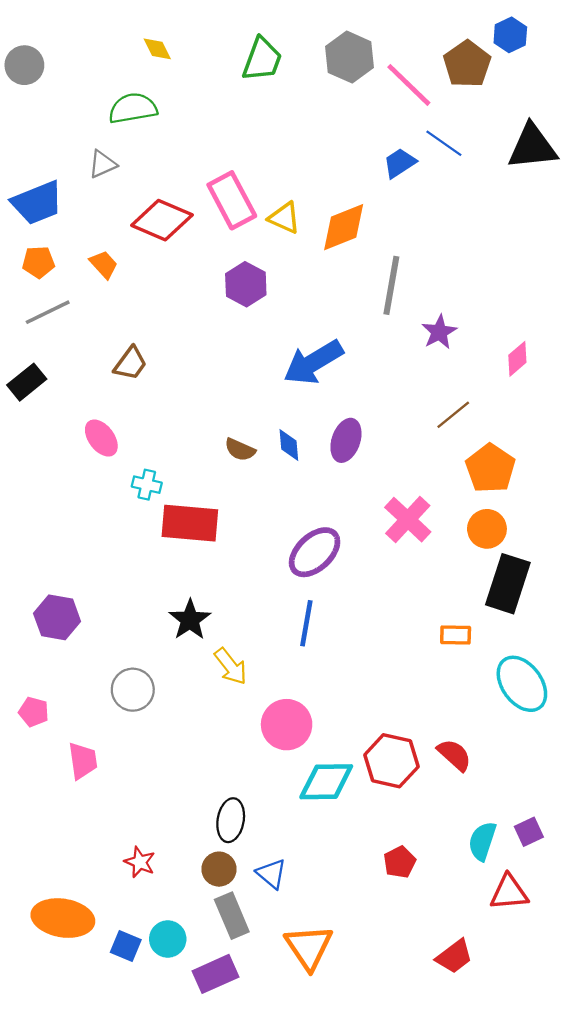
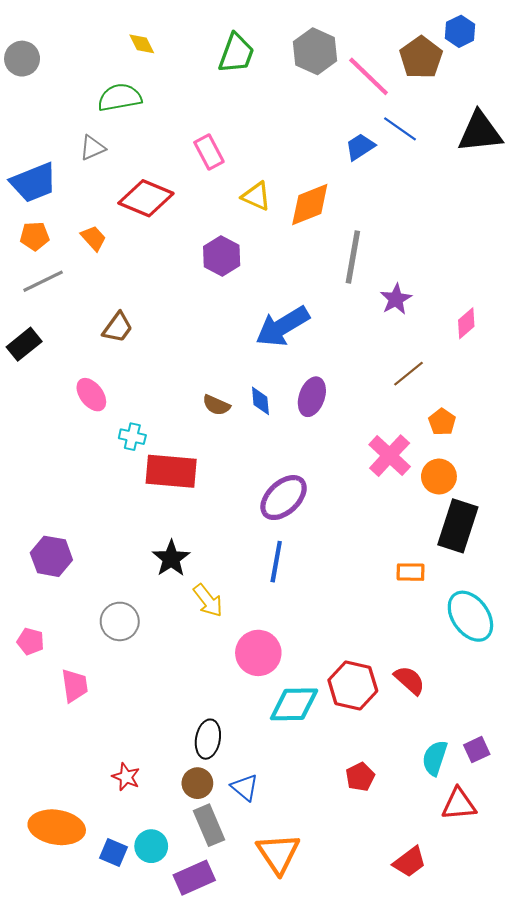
pink rectangle: (232, 200) -> (209, 152), moved, size x0.7
orange pentagon: (490, 468) -> (442, 422), size x0.6
pink cross: (408, 520) -> (390, 456), moved

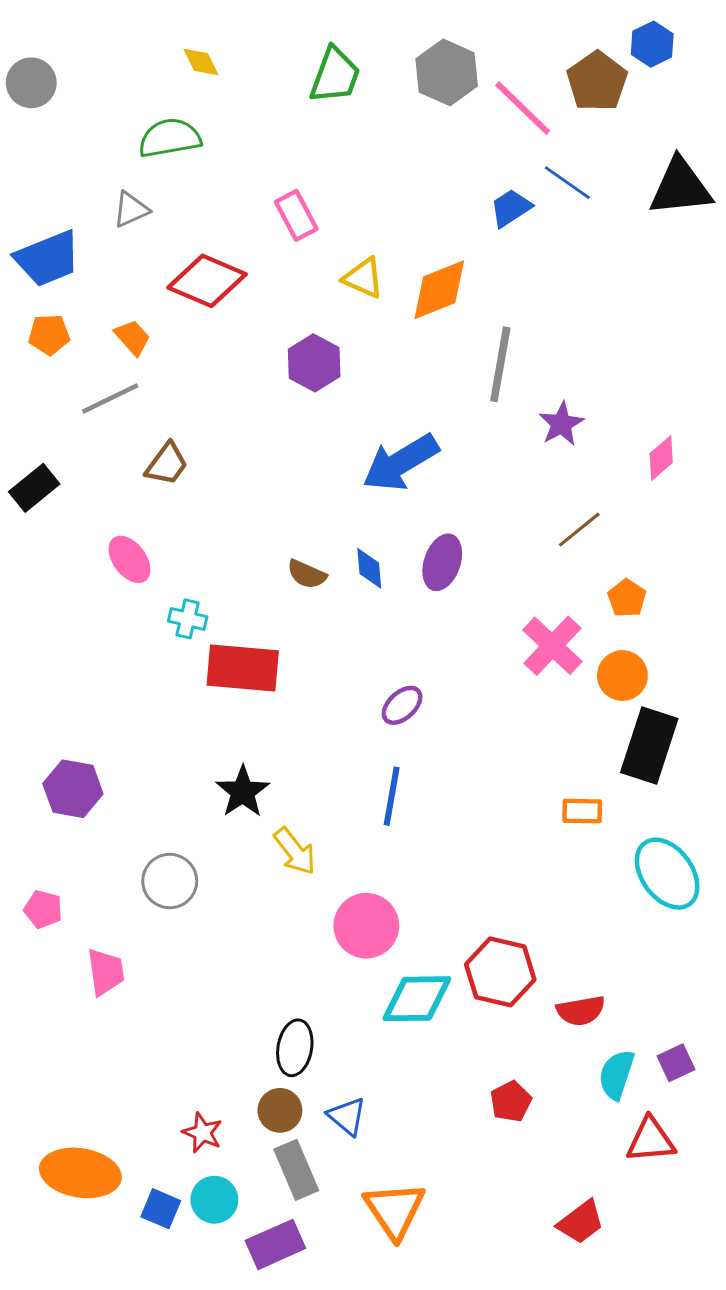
gray line: (43, 281) -> (110, 399), moved
purple ellipse: (284, 498) -> (402, 705), size x0.6
red semicircle: (410, 680) -> (581, 1011), moved, turned 128
red star: (126, 777) -> (202, 1133), moved

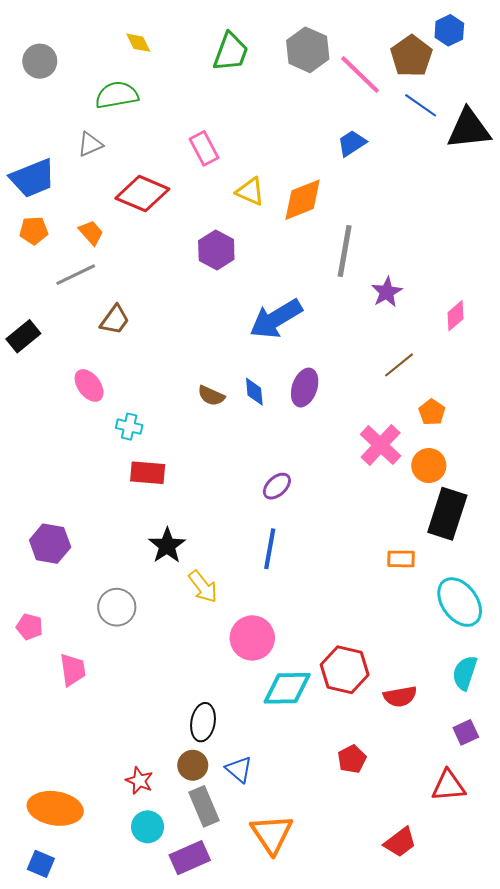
gray circle: (31, 83) -> (40, 61), moved
blue line: (567, 183) -> (421, 105), moved
red rectangle: (243, 668) -> (148, 473), moved, size x0.7
cyan semicircle: (616, 1075) -> (465, 673), moved
blue square: (161, 1209) -> (41, 864), moved

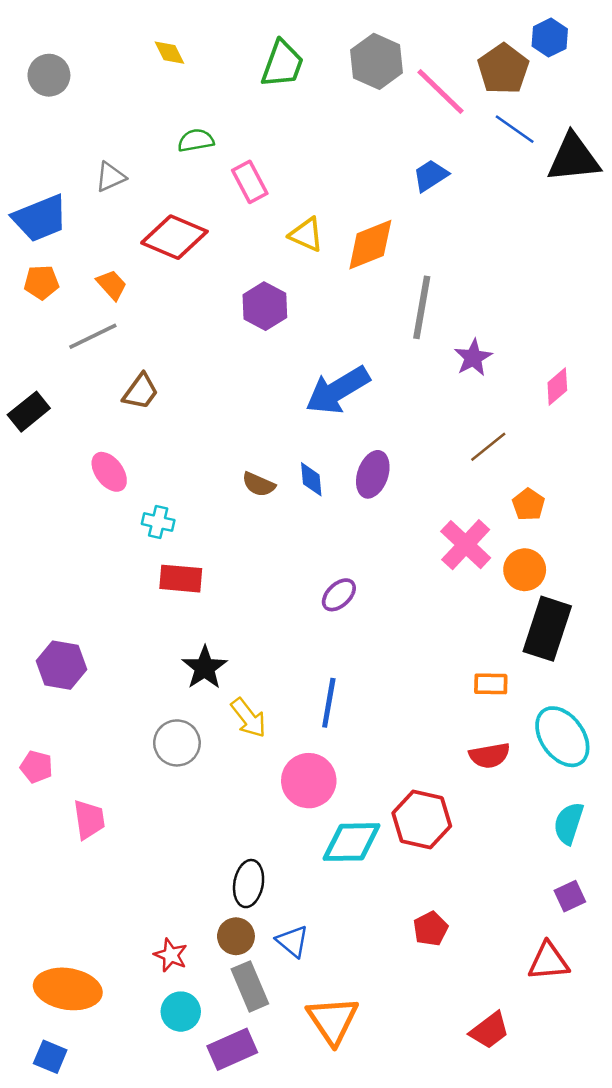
green semicircle: (117, 95) -> (196, 140), moved, size x0.7
blue line: (270, 549) -> (329, 703), moved
gray circle: (117, 607) -> (177, 743), moved
red semicircle: (400, 696) -> (490, 756), moved

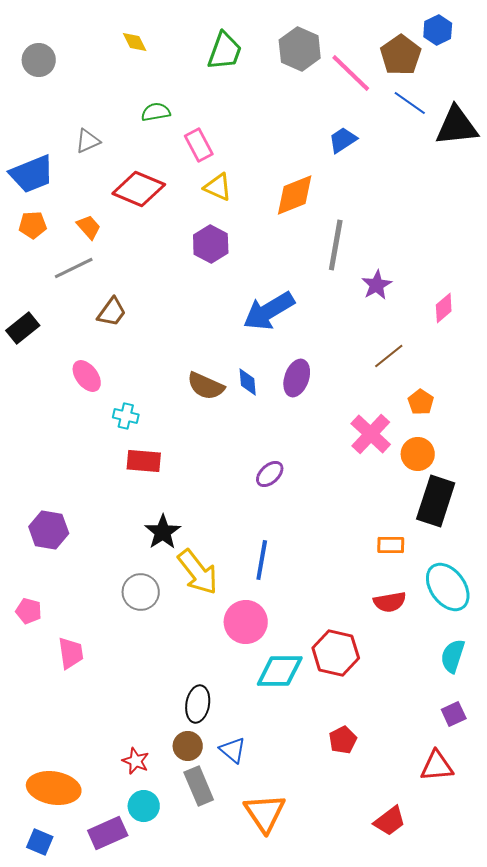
yellow triangle: (306, 235) -> (218, 187), moved
brown semicircle: (259, 484) -> (206, 386), size x1.4
yellow arrow: (249, 718) -> (198, 572), size x1.4
purple rectangle: (232, 1049) -> (108, 833), moved

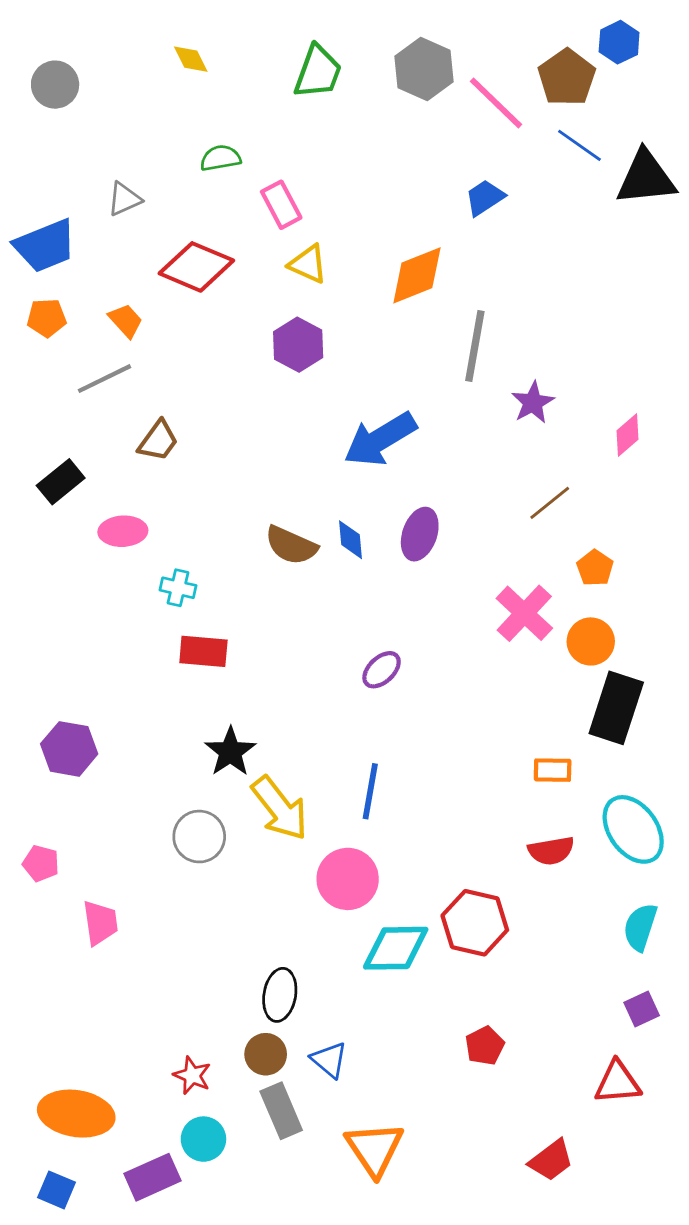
black rectangle: (23, 328) -> (61, 482), moved
pink ellipse: (87, 376) -> (123, 531), turned -56

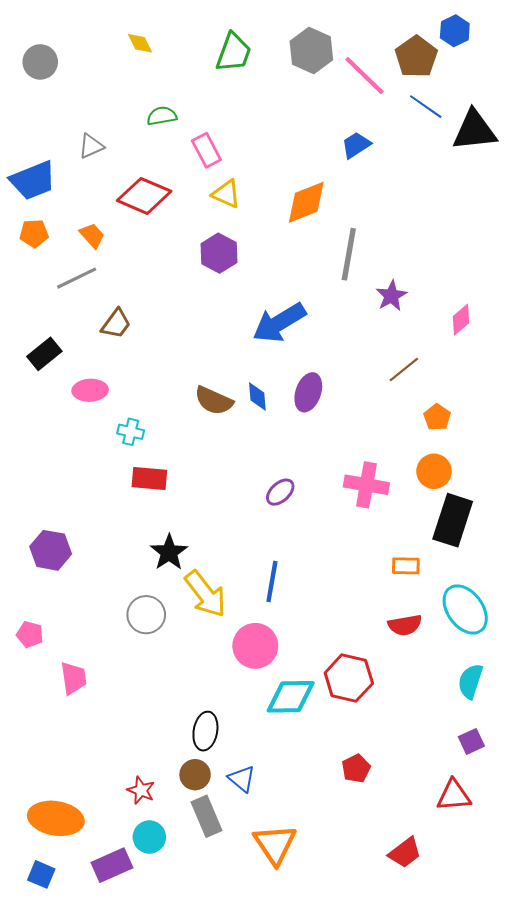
pink cross: (524, 613) -> (366, 485), moved, turned -33

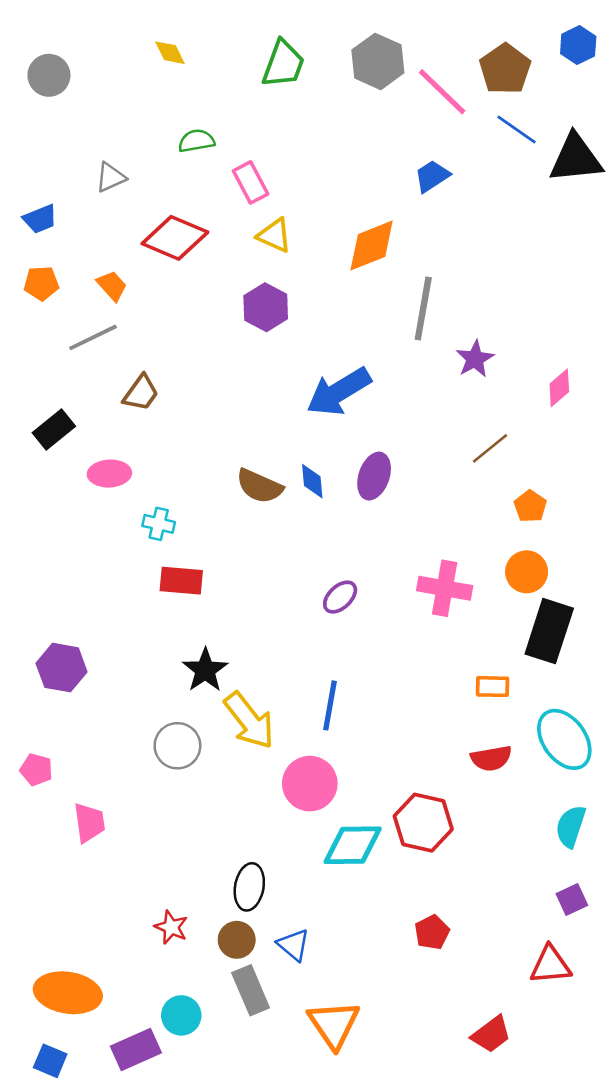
blue hexagon: (455, 31) -> (578, 45), moved
blue trapezoid: (33, 180) -> (40, 219), size x0.6
red star: (141, 790) -> (171, 927), moved

